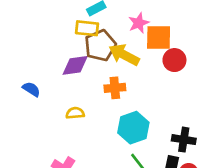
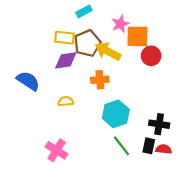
yellow rectangle: (87, 28) -> (65, 38), moved
blue semicircle: (31, 89) -> (28, 81), size x1.5

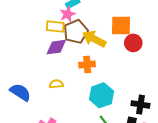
pink star: (120, 24) -> (68, 14), moved
blue semicircle: (28, 81) -> (20, 92), moved

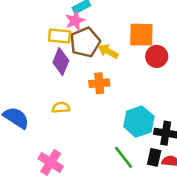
yellow arrow: (94, 39) -> (108, 51), size x0.7
purple diamond: (56, 47) -> (61, 62), turned -60
cyan hexagon: (101, 95) -> (139, 122), moved

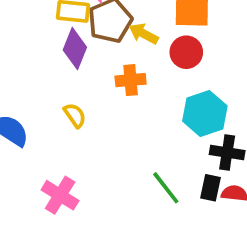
red circle: (157, 56) -> (186, 52), moved
yellow semicircle: (61, 108) -> (75, 115), turned 60
cyan hexagon: (139, 122) -> (205, 113), moved

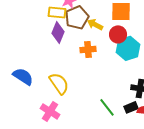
cyan hexagon: (205, 113) -> (128, 48), moved
yellow semicircle: (75, 115) -> (59, 83), moved, size x1.6
black rectangle: (210, 188) -> (131, 107), turned 56

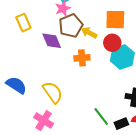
yellow rectangle: (57, 12) -> (23, 23), moved, turned 60
purple diamond: (58, 32) -> (52, 41), turned -45
black rectangle: (131, 107) -> (121, 124), moved

